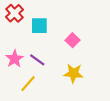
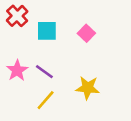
pink square: (72, 40) -> (86, 33), moved
yellow line: (28, 84) -> (46, 100), moved

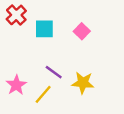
pink star: (17, 70) -> (16, 85), moved
purple line: (44, 72) -> (54, 72), moved

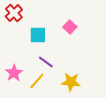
cyan square: (44, 29) -> (38, 35), moved
yellow star: (83, 83) -> (71, 82), moved

